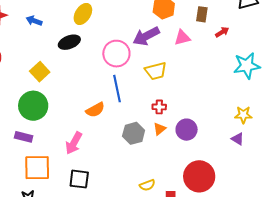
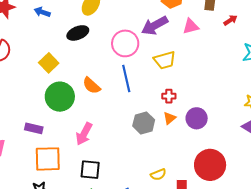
green circle: (33, 106) -> (60, 97), moved
orange semicircle: (95, 110) -> (91, 86), moved, turned 72

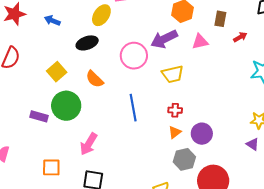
blue line: (126, 78) -> (133, 108), moved
orange semicircle: (91, 86) -> (95, 79), moved
gray hexagon: (144, 123) -> (184, 159), moved
purple rectangle: (34, 128) -> (39, 116), moved
orange square: (48, 159) -> (51, 167), size x0.7

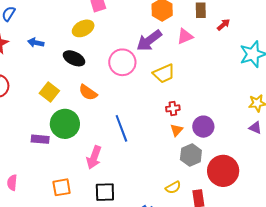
yellow ellipse: (101, 15) -> (83, 28), turned 40
black ellipse: (87, 43) -> (74, 58), turned 55
blue line: (133, 108) -> (121, 128), moved

